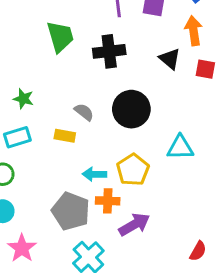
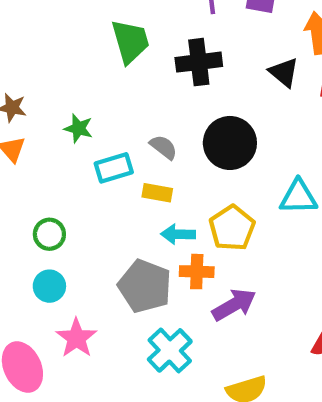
yellow rectangle: (65, 136) -> (157, 193), moved
cyan rectangle: (17, 137) -> (114, 168), moved

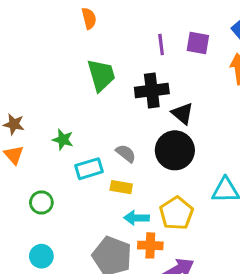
black triangle: (284, 72) -> (183, 114), moved
green circle: (49, 234) -> (41, 202), moved

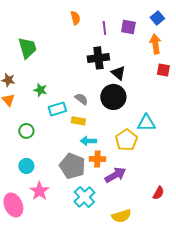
orange semicircle: (89, 18) -> (75, 18), moved
green trapezoid: (101, 75) -> (27, 48), moved
yellow pentagon: (176, 213) -> (126, 140), moved

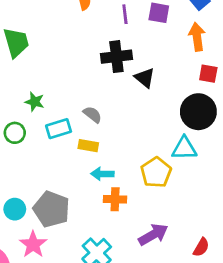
black circle: (113, 97) -> (198, 112), moved
green circle: (26, 131) -> (15, 133), moved
gray pentagon: (72, 166) -> (51, 209), moved
purple arrow: (115, 175) -> (153, 235), moved

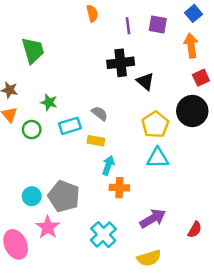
red square: (208, 74) -> (201, 78), turned -35
cyan triangle: (184, 148) -> (158, 158), moved
yellow pentagon: (156, 172) -> (155, 125), moved
cyan arrow: (102, 174) -> (108, 165), turned 108

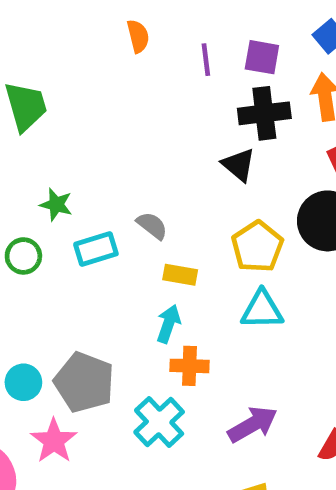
black cross: (121, 63) -> (264, 113), moved
yellow rectangle: (96, 141) -> (180, 275), moved
cyan cross: (103, 235) -> (159, 422), moved

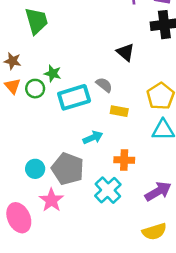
black triangle: (239, 165) -> (125, 52), moved
cyan rectangle: (96, 249) -> (74, 97), size x1.4
green circle: (23, 256) -> (35, 89), moved
cyan arrow: (168, 324) -> (93, 137), moved, turned 48

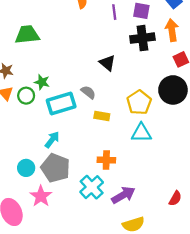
green trapezoid: (36, 21) -> (27, 35), turned -80
cyan arrow: (93, 137) -> (52, 140), moved, turned -30
purple arrow: (158, 191) -> (123, 195), moved

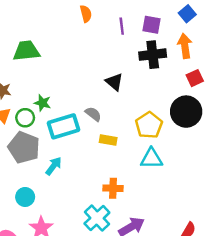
gray pentagon: (55, 168) -> (24, 147), moved

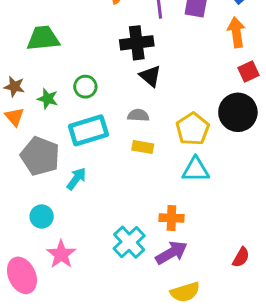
black cross: (153, 55) -> (137, 43), moved
green star: (42, 103) -> (48, 99), moved
gray semicircle: (93, 114) -> (138, 115), moved, turned -35
green circle: (25, 118) -> (85, 87), moved
orange cross: (113, 188) -> (171, 218), moved

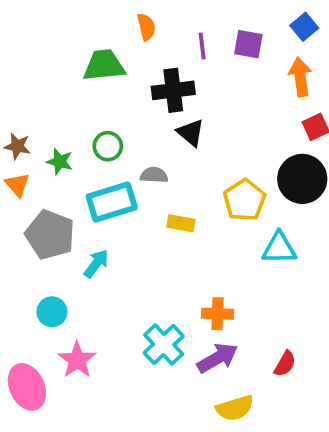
green trapezoid: (43, 38) -> (104, 65), moved
gray semicircle: (138, 115) -> (154, 175), moved
cyan triangle: (196, 170) -> (279, 248), moved
red semicircle: (241, 257) -> (285, 364), moved

